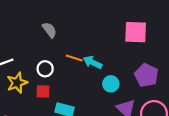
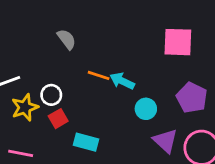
white circle: (45, 69) -> (51, 95), moved
red square: (43, 91) -> (58, 119), turned -32

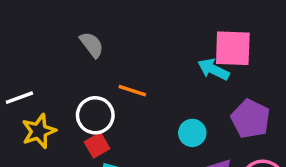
cyan arrow: (122, 81) -> (213, 69), moved
white circle: (51, 95) -> (95, 115), moved, size x1.4
red square: (58, 119) -> (97, 145), moved

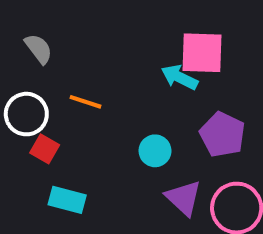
white circle: (95, 115) -> (26, 114), moved
red square: (97, 145) -> (45, 149), moved, turned -30

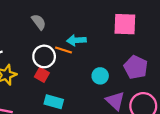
cyan arrow: (179, 77) -> (76, 40), moved, turned -30
white circle: (26, 114) -> (44, 56), moved

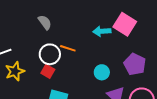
pink square: (125, 24) -> (125, 24), turned 30
cyan arrow: (76, 40) -> (102, 31), moved

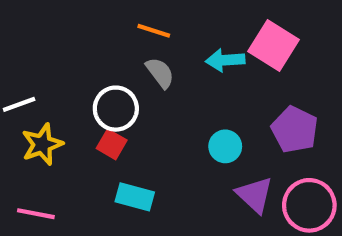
gray semicircle: (45, 22) -> (160, 73), moved
orange line: (68, 48) -> (154, 31), moved

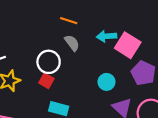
pink square: (274, 45) -> (128, 45), moved

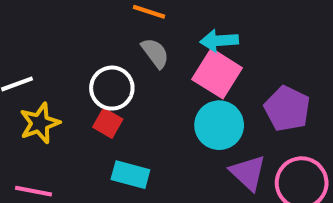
pink square: (128, 45) -> (217, 74), moved
cyan circle: (106, 82) -> (219, 125), size x1.5

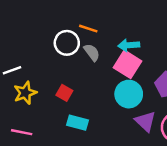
white circle: (112, 88) -> (67, 43), moved

